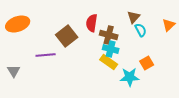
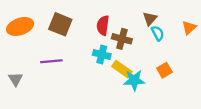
brown square: (67, 36) -> (60, 24), moved, turned -30
cyan cross: (111, 49) -> (102, 54), moved
cyan star: (130, 77) -> (134, 80), moved

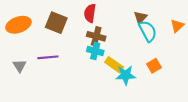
red semicircle: (103, 25) -> (90, 13), moved
cyan semicircle: (158, 33) -> (148, 31), size x1.5
brown cross: (122, 39) -> (96, 36), moved
gray triangle: (16, 79) -> (20, 66), moved

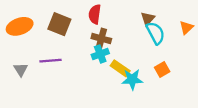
cyan cross: (95, 51) -> (100, 54), turned -35

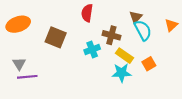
brown square: (59, 24) -> (56, 37), moved
brown cross: (101, 39) -> (111, 35), moved
purple line: (51, 61) -> (27, 77), moved
yellow rectangle: (120, 68) -> (125, 56), moved

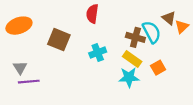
brown triangle: (136, 17) -> (169, 18), moved, turned -32
brown cross: (111, 35) -> (135, 37), moved

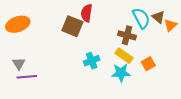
cyan semicircle: (152, 32) -> (141, 18), moved
brown square: (59, 40) -> (72, 26), moved
cyan cross: (98, 52) -> (92, 61), moved

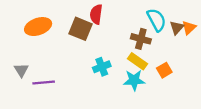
brown triangle: (158, 17) -> (177, 28), moved, turned 32
orange ellipse: (18, 24) -> (38, 27), moved
purple line: (27, 77) -> (44, 82), moved

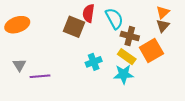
cyan semicircle: (157, 20) -> (114, 18), moved
orange ellipse: (38, 27) -> (17, 25), moved
orange triangle: (189, 28) -> (163, 12), moved
orange square: (164, 70) -> (151, 50), moved, size x1.6

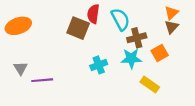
brown cross: (130, 36) -> (137, 38), turned -30
orange square: (151, 50) -> (160, 53), size x0.7
yellow rectangle: (127, 57) -> (150, 85), moved
cyan star: (124, 74) -> (131, 58), moved

